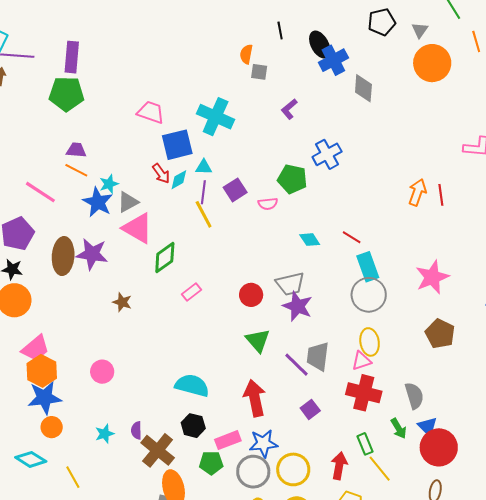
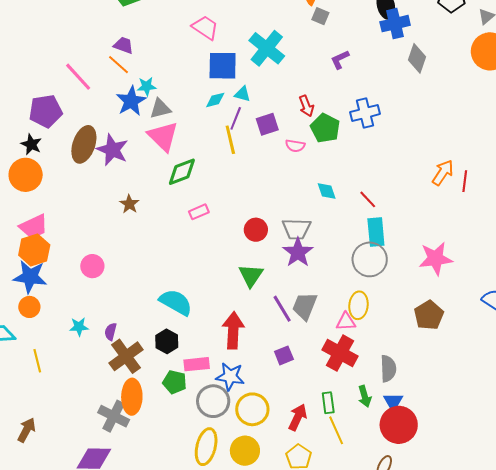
red arrow: (161, 174) -> (306, 106), moved

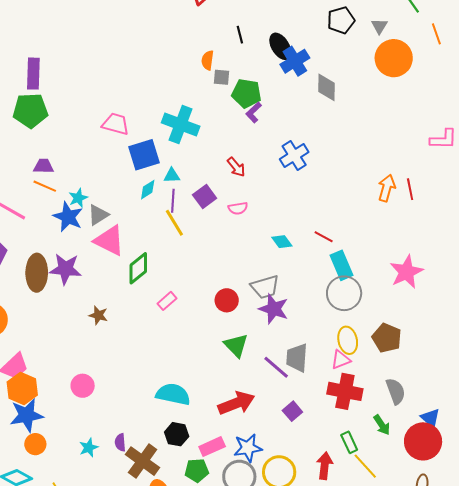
green pentagon: (325, 128) -> (246, 93), moved
brown pentagon: (429, 315) -> (387, 338), moved
red arrow: (233, 330) -> (236, 403), turned 84
blue triangle: (393, 402) -> (430, 418), moved

